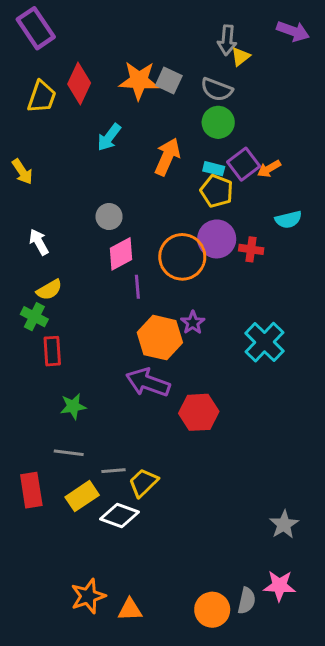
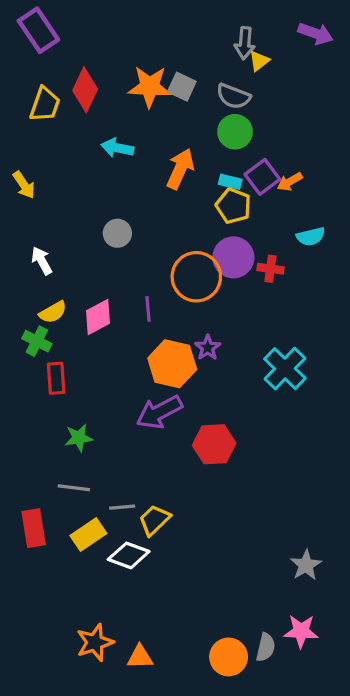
cyan arrow: (109, 137) -> (117, 148), turned 64
pink diamond: (121, 254) -> (98, 317), moved
purple arrow: (148, 382) -> (159, 412), turned -48

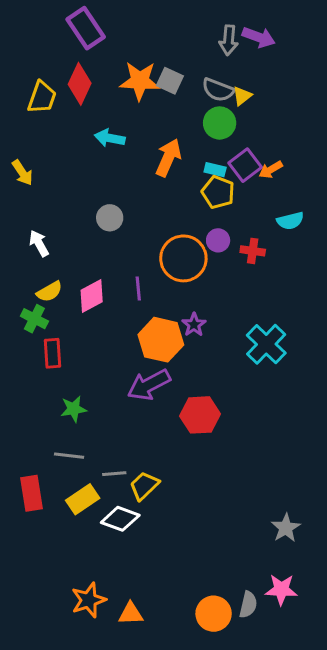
purple rectangle: (38, 30) -> (86, 28), moved
purple arrow: (316, 33) -> (259, 37), moved
yellow triangle: (259, 61) -> (242, 96), moved
purple circle: (233, 257) -> (218, 240), size x0.6

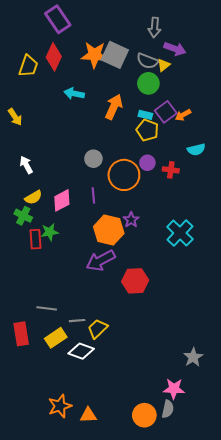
purple arrow: (259, 37) -> (175, 49), moved
gray square: (170, 81) -> (115, 55), size x1.5
gray circle: (110, 218) -> (93, 159), moved
green star: (74, 409) -> (50, 232), moved
pink star: (281, 590) -> (174, 389), moved

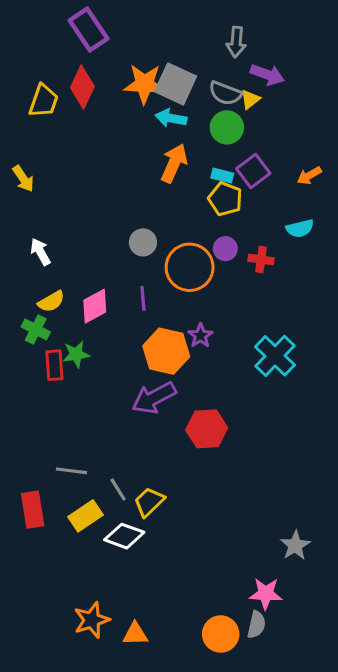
cyan arrow: (74, 94) -> (171, 118), moved
orange arrow: (183, 115) -> (309, 176), moved
gray line: (77, 321) -> (118, 489), turned 63

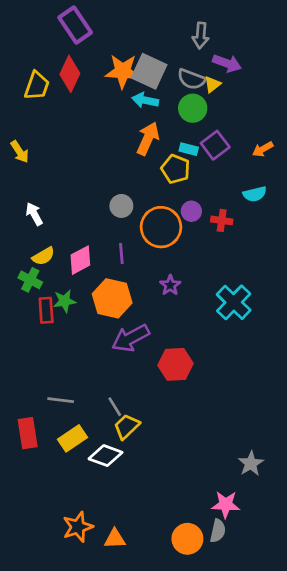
yellow pentagon: (225, 199) -> (176, 169), moved
orange hexagon: (166, 351) -> (112, 298), moved
gray line: (118, 489) -> (115, 407), moved

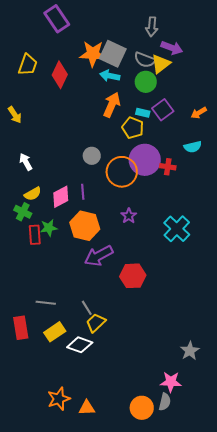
red diamond: (70, 74) -> (60, 75), moved
yellow triangle: (212, 84) -> (161, 64), size x1.5
purple circle: (191, 211) -> (145, 160), size x2.0
purple line: (121, 253) -> (83, 192), moved

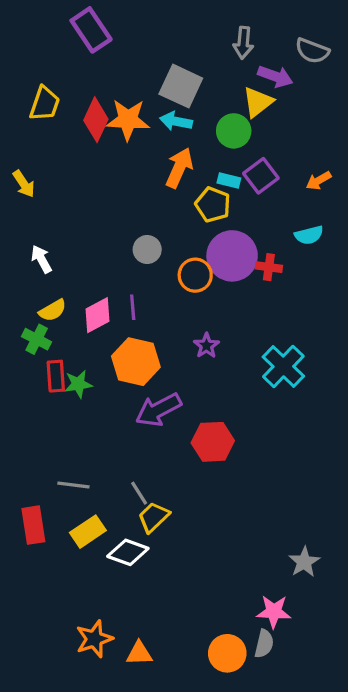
orange star: (93, 54) -> (128, 120), moved
gray semicircle: (145, 60) -> (312, 51), moved
orange circle: (122, 172) -> (195, 275), size x0.7
green star: (49, 228) -> (78, 384), moved

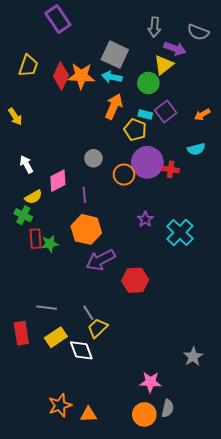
pink diamond: (97, 315) -> (58, 181), moved
purple star: (206, 346) -> (145, 219), moved
white diamond: (128, 552) -> (81, 350), turned 50
pink star: (274, 612) -> (150, 382), moved

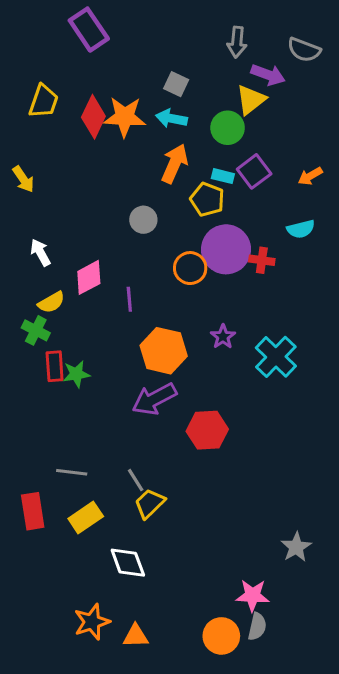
gray square: (115, 55) -> (176, 84), size x0.6
gray circle: (93, 158) -> (143, 220), moved
orange hexagon: (86, 229) -> (164, 351), moved
white diamond: (81, 350) -> (128, 563), moved
pink star: (150, 382) -> (252, 595), moved

